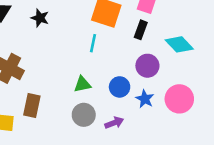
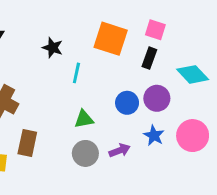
black star: (40, 18) -> (53, 48), moved
cyan line: (93, 43) -> (76, 73), moved
blue circle: (120, 87) -> (127, 103), moved
purple arrow: (114, 123) -> (120, 150), moved

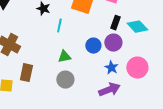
black rectangle: (149, 58) -> (115, 23), moved
purple arrow: (120, 150) -> (109, 90), moved, size x1.5

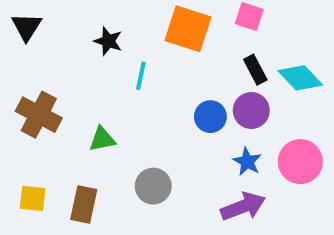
black rectangle: (115, 23) -> (255, 70), turned -48
green triangle: (64, 57) -> (102, 139), moved
brown rectangle: (26, 73) -> (84, 204), moved

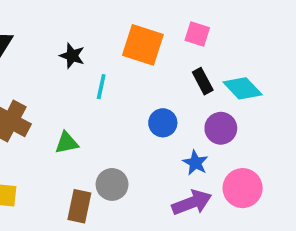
purple circle: (251, 111) -> (221, 128), moved
pink circle: (300, 162) -> (243, 188), moved
brown rectangle: (84, 204) -> (79, 206), moved

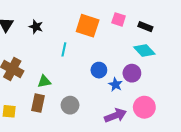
black star: (72, 56) -> (36, 27), moved
black rectangle: (203, 81) -> (145, 27), moved, turned -40
blue star: (195, 163) -> (115, 84), moved
brown rectangle: (79, 206) -> (38, 103), moved

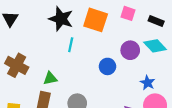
black star: (36, 27) -> (61, 19), moved, size x1.6
purple circle: (132, 73) -> (130, 50), moved
blue star: (115, 84) -> (147, 83), moved

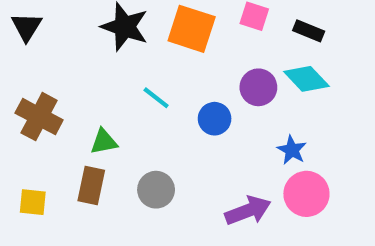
cyan line: (71, 45) -> (156, 98), moved, turned -64

